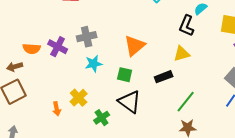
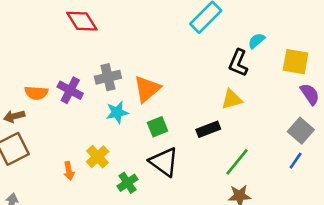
orange triangle: (135, 46) -> (147, 89), moved
green square: (125, 75) -> (157, 127), turned -35

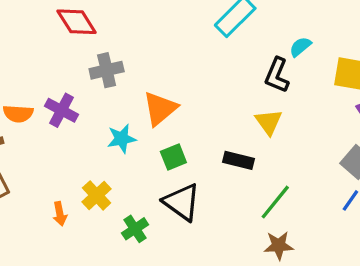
gray cross: (108, 77) -> (107, 70), moved
yellow triangle: (232, 99) -> (269, 122), turned -50
black rectangle: (208, 129) -> (239, 160), turned 35

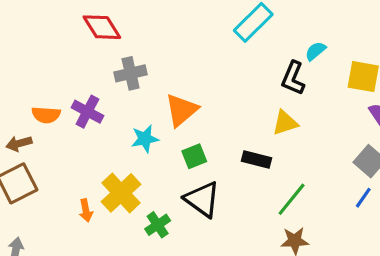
yellow triangle: (269, 122) -> (285, 123), turned 48
yellow cross: (97, 195) -> (121, 193), size x1.4

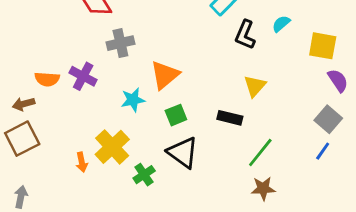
black L-shape: (293, 78) -> (245, 35), moved
yellow triangle: (285, 123) -> (255, 86), turned -30

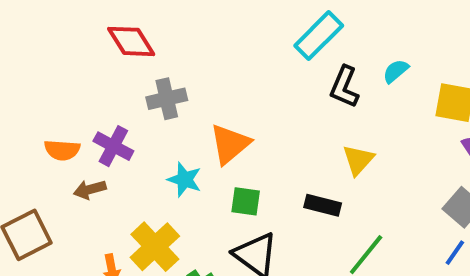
cyan star: (133, 100) -> (184, 180), turned 30
brown arrow: (24, 104) -> (90, 189), moved
green square: (176, 115) -> (246, 201), turned 30

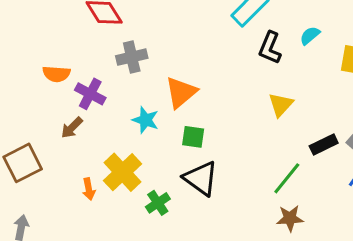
orange semicircle: (62, 150) -> (56, 74), moved
brown arrow: (90, 189) -> (72, 128), turned -30
black rectangle: (323, 205) -> (324, 145), moved, turned -40

